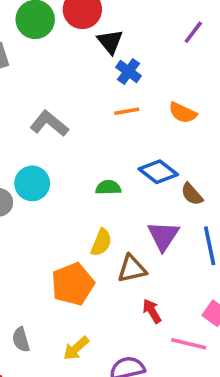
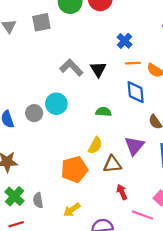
black triangle: (110, 42) -> (98, 69), moved
orange line: (127, 111) -> (133, 63), moved
blue diamond: (158, 172) -> (136, 92), moved, turned 40

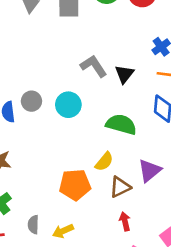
green semicircle: (104, 112) -> (121, 124), size x1.6
gray circle: (34, 113) -> (31, 101), moved
brown triangle: (112, 164) -> (120, 187), turned -30
gray semicircle: (38, 200) -> (33, 225), moved

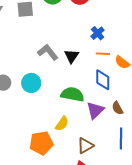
purple triangle: (150, 171) -> (95, 110), moved
brown triangle: (120, 187) -> (85, 146), moved

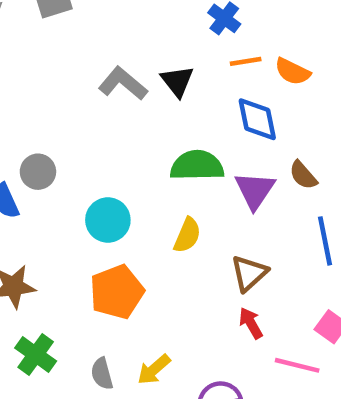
cyan circle: (31, 83) -> (108, 220), moved
orange pentagon: (41, 143) -> (117, 292), moved

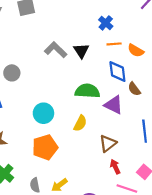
gray circle: (38, 172) -> (12, 73), moved
brown semicircle: (303, 175) -> (134, 89), moved
purple triangle: (255, 190) -> (114, 105), turned -42
red arrow: (251, 323) -> (115, 167), moved

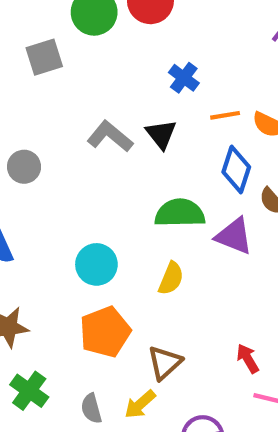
blue cross: (106, 23) -> (184, 78), moved
blue diamond: (117, 72) -> (236, 169), turned 30
gray circle: (12, 73) -> (24, 167), moved
brown triangle: (108, 143) -> (165, 363), moved

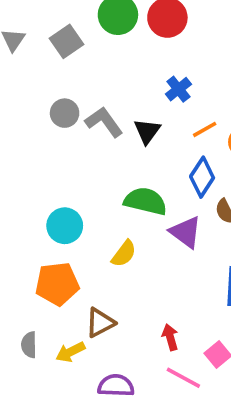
gray square: (44, 57) -> (66, 41), turned -32
orange line: (225, 115) -> (205, 129), turned -35
gray circle: (24, 167) -> (65, 113), moved

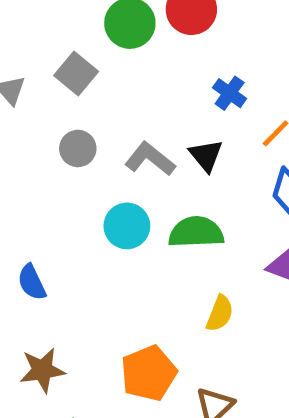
gray circle: (65, 113) -> (78, 148), moved
green semicircle: (145, 201) -> (196, 232), moved
cyan circle: (65, 226) -> (127, 226), moved

